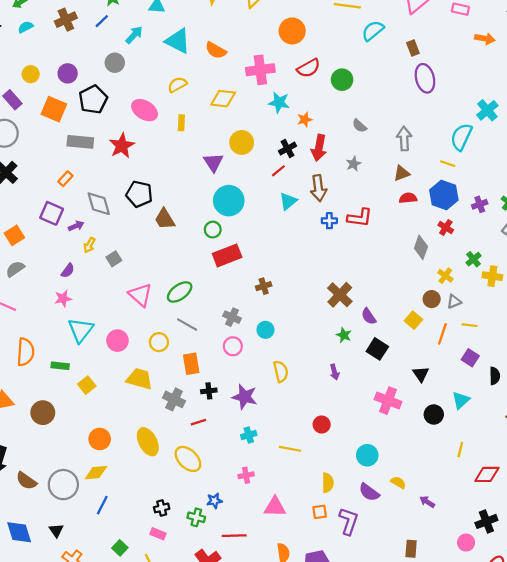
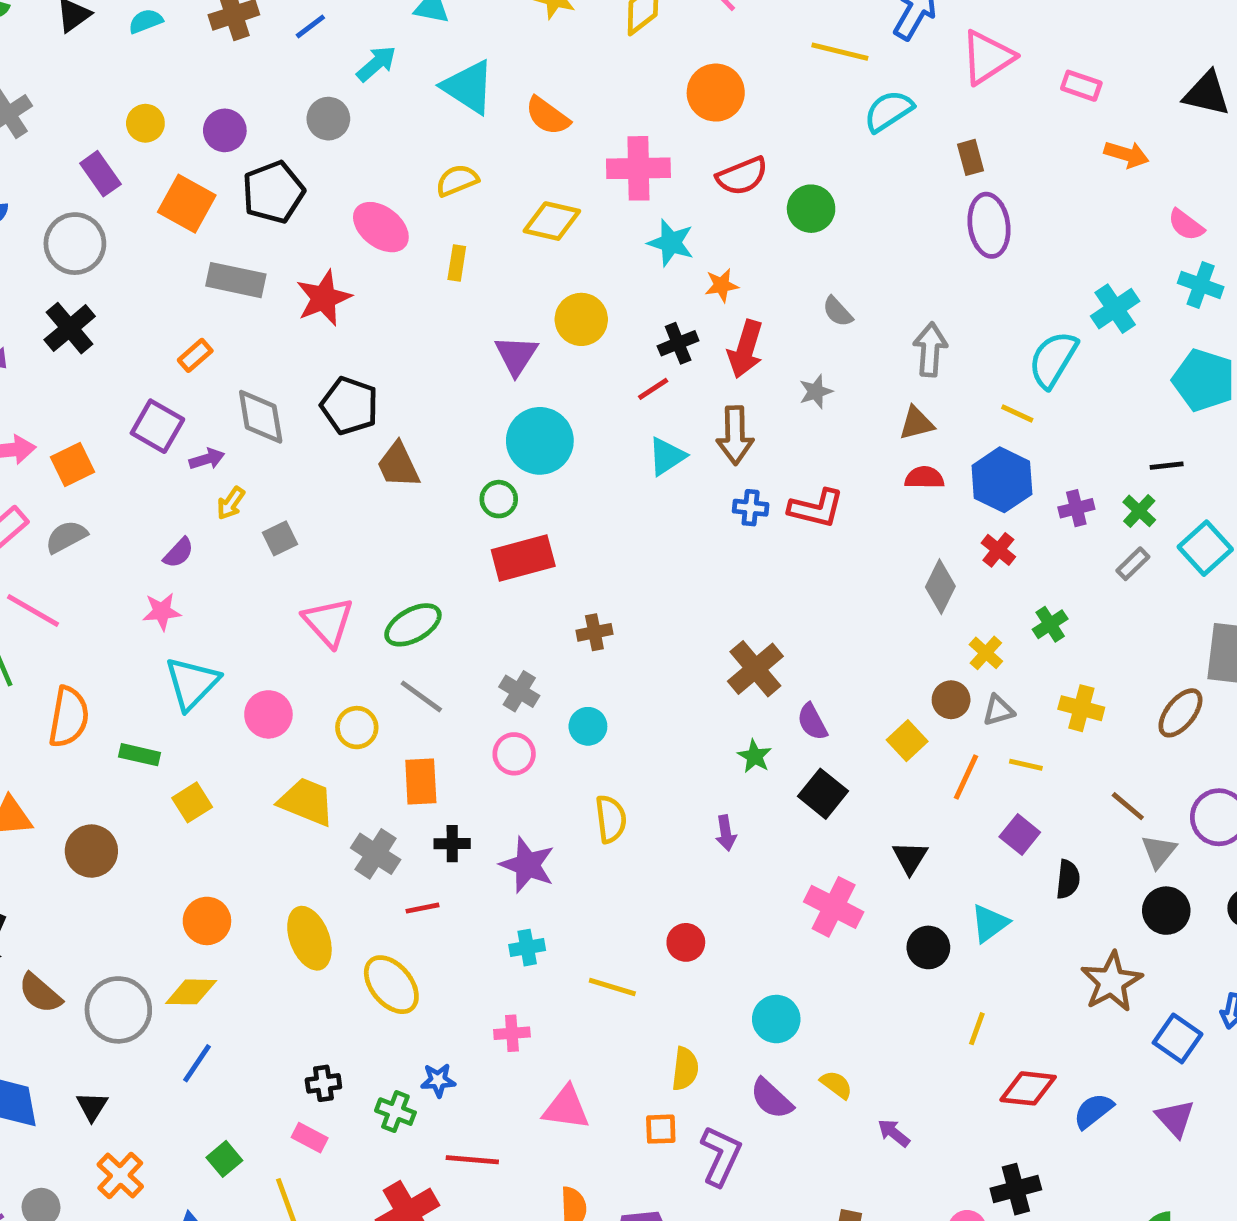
yellow cross: (492, 276) -> (1081, 708), moved

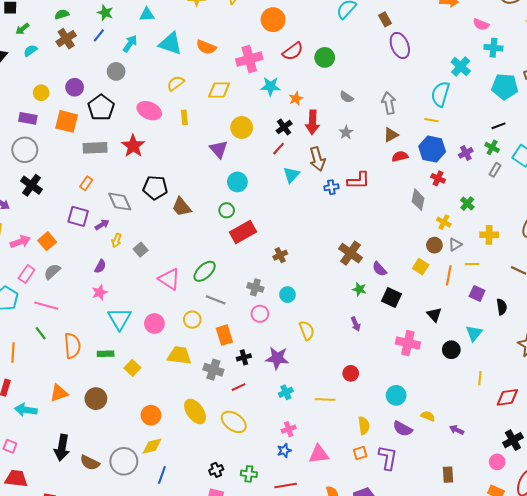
purple rectangle: (100, 174) -> (28, 118), turned -30
cyan circle: (540, 441) -> (237, 182), size x0.7
blue star: (438, 1080) -> (284, 451), moved

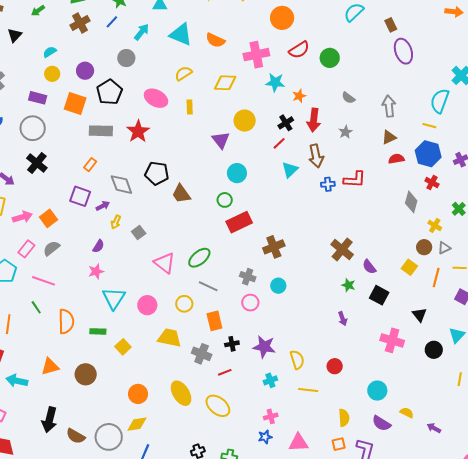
cyan semicircle: (30, 51) -> (50, 52), moved
brown cross: (280, 255) -> (274, 247), size x1.5
yellow semicircle: (307, 330) -> (297, 360), moved

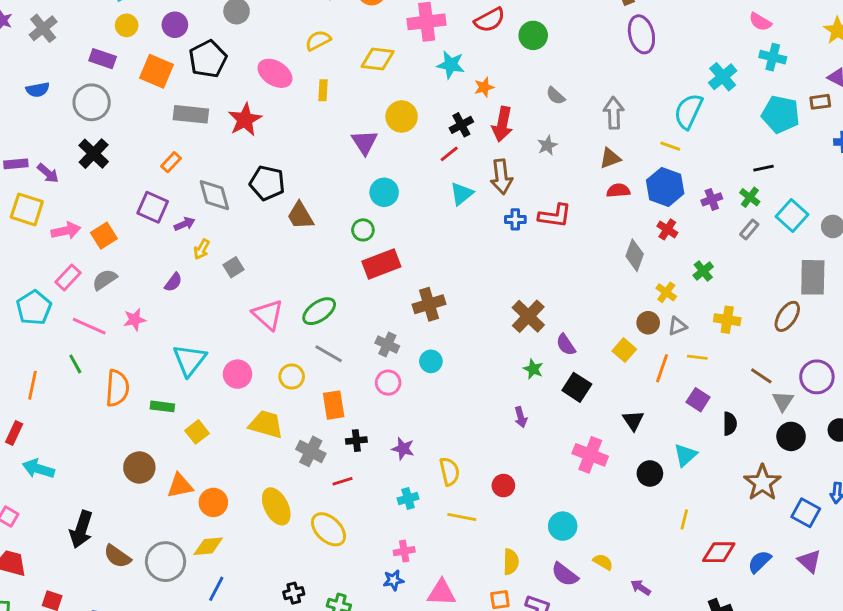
pink star: (96, 271) -> (135, 320), moved
purple star: (264, 347) -> (403, 449), size x0.7
orange triangle: (50, 367) -> (180, 486), moved

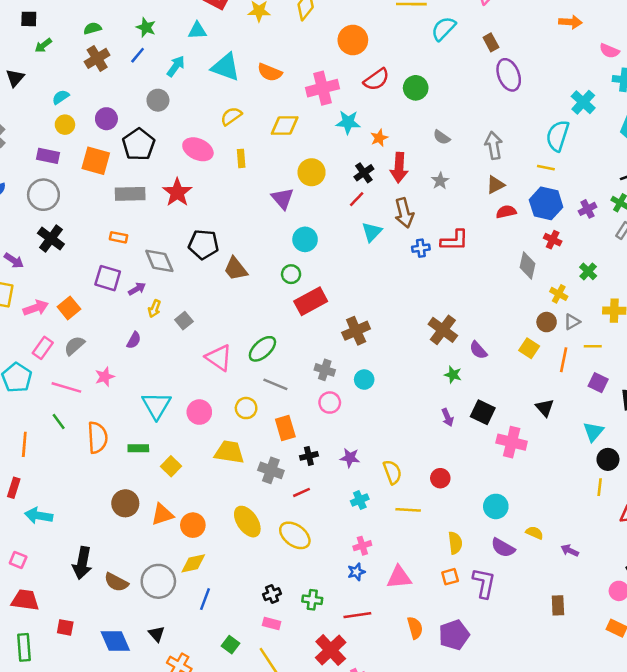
orange rectangle: (171, 162) -> (118, 237), turned 66
black square: (577, 387) -> (483, 412), moved
black circle: (650, 473) -> (608, 459), moved

